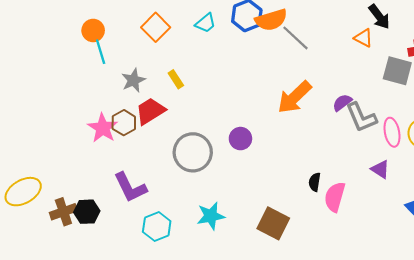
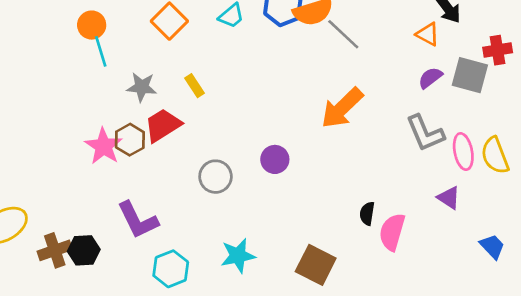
gray star: (133, 80) -> (142, 87), turned 30
purple semicircle: (342, 103) -> (430, 78), moved
gray circle: (193, 152) -> (216, 177), size x0.7

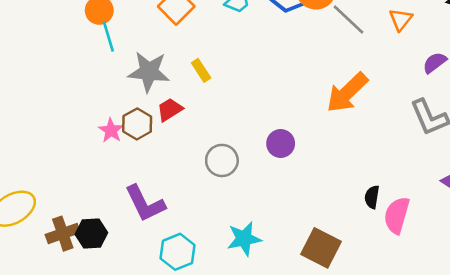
orange triangle: (428, 34) -> (401, 20), moved, turned 40
gray star: (142, 87) -> (149, 72), size x1.4
red trapezoid: (163, 125) -> (170, 110), size x0.7
pink star: (103, 146) -> (111, 130), size x0.7

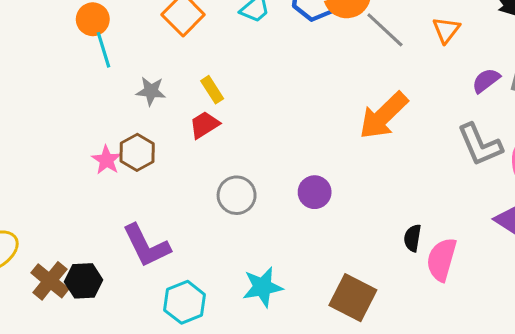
gray star: (149, 72) -> (151, 91), size x0.6
red trapezoid: (170, 110) -> (204, 125), moved
purple circle: (281, 143) -> (315, 192), moved
brown cross: (63, 234) -> (50, 281), turned -32

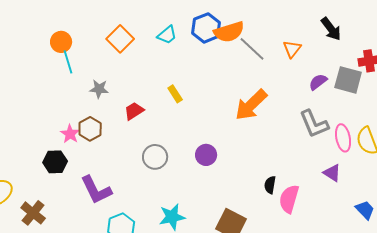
yellow rectangle: (212, 90) -> (175, 94), moved
black hexagon: (84, 281) -> (55, 162), moved

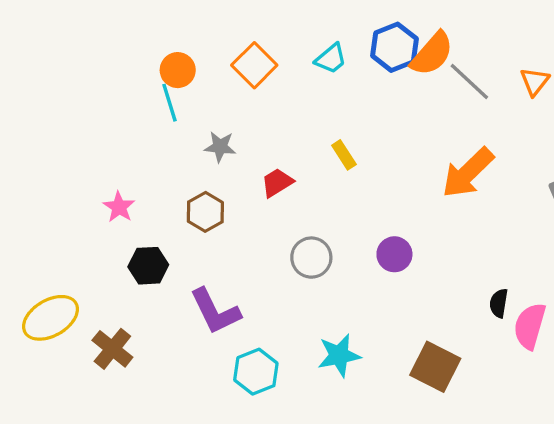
orange semicircle: (229, 32) -> (432, 54), turned -32
orange circle: (61, 42) -> (178, 70), moved
pink star: (70, 134) -> (119, 207), moved

